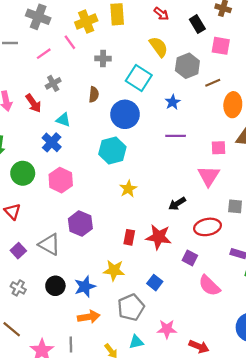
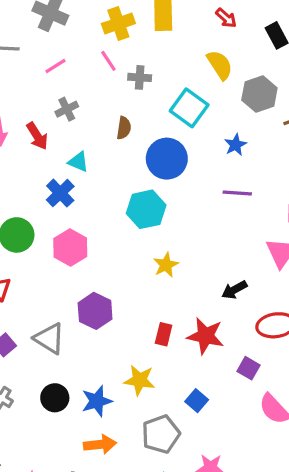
pink line: (70, 42) -> (108, 61), moved

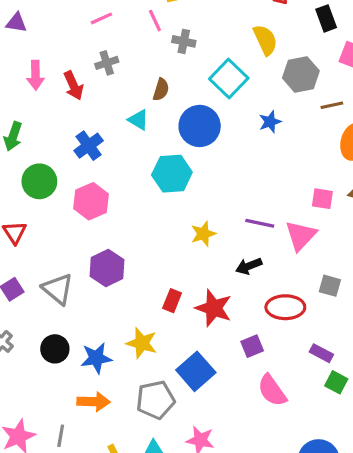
cyan triangle: (78, 162) -> (138, 120), moved
purple line: (237, 193) -> (260, 223), moved
yellow star: (166, 265) -> (203, 234), moved
purple square: (249, 368) -> (252, 346), turned 30
blue square: (197, 401) -> (196, 371), size x1.6

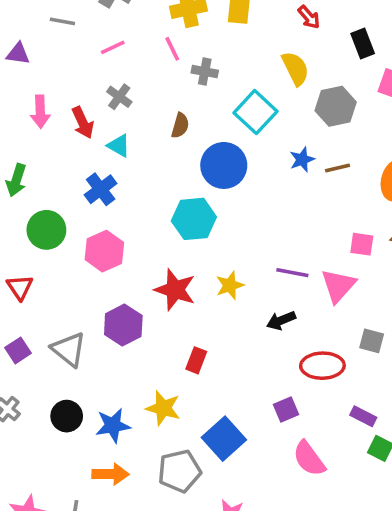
gray cross: (107, 63) -> (119, 97), turned -35
brown line: (332, 105) -> (338, 168), moved
cyan triangle: (138, 120) -> (119, 146), moved
red star: (214, 308) -> (175, 290), moved

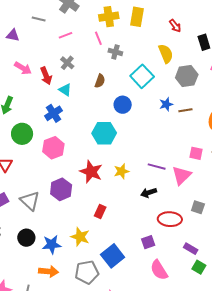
pink arrow: (40, 112) -> (23, 68), turned -60
blue circle: (224, 165) -> (123, 105), size x0.7

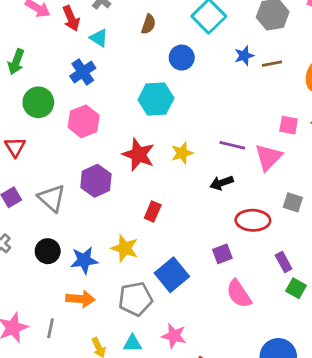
purple rectangle: (191, 249) -> (284, 262), turned 32

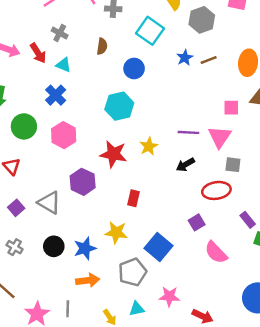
gray square: (293, 202) -> (233, 165), moved

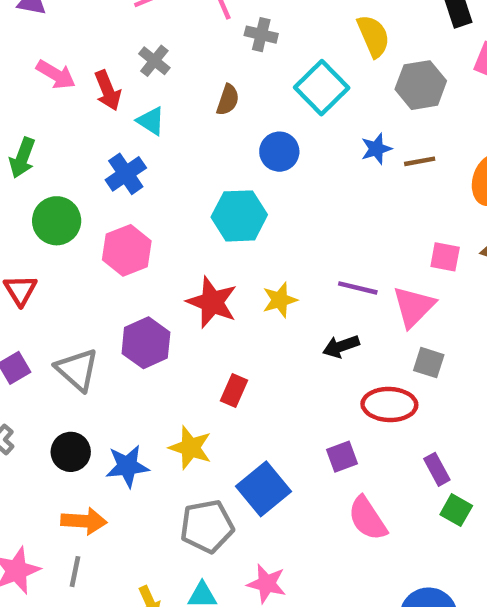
orange arrow: (88, 280) -> (84, 521), moved

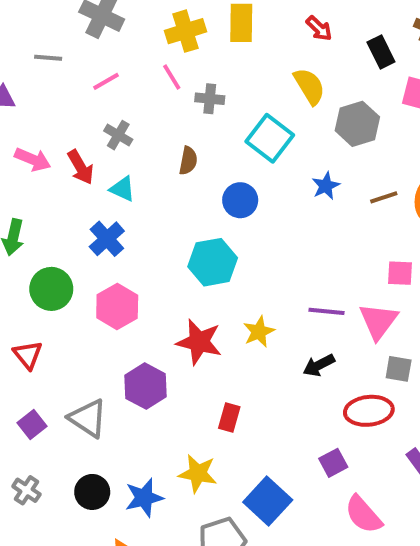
brown line: (420, 161) -> (384, 197), moved

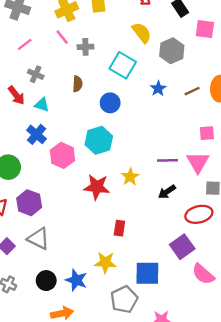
pink hexagon: (117, 306) -> (62, 155), moved
purple hexagon: (145, 386) -> (29, 203), moved
purple square: (333, 463) -> (182, 247), size x1.5
blue star: (144, 498) -> (76, 280), turned -30
blue square: (268, 501) -> (147, 273), turned -35

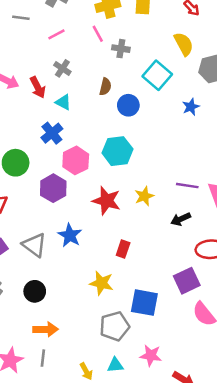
blue circle: (110, 103) -> (128, 105), moved
purple hexagon: (29, 203) -> (53, 188), moved
blue star: (76, 280) -> (70, 235), moved

